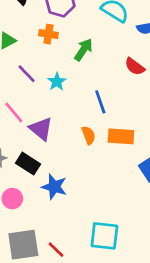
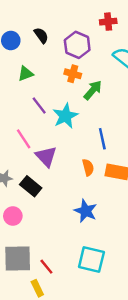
orange cross: (48, 34) -> (73, 74), moved
cyan star: (57, 82) -> (65, 116), size x1.5
blue star: (54, 187) -> (86, 211), moved

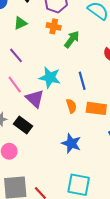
green triangle: (26, 74) -> (20, 23), moved
purple line: (39, 105) -> (16, 55), moved
cyan star: (65, 116) -> (50, 77), moved, turned -30

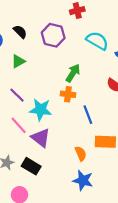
orange cross: (54, 26) -> (68, 94), moved
cyan star: (50, 77) -> (41, 110), moved
orange semicircle: (71, 106) -> (81, 154), moved

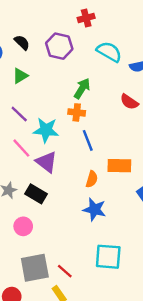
blue line: (88, 115) -> (88, 140), moved
orange semicircle: (81, 154) -> (92, 179), turned 40

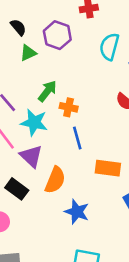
cyan semicircle: (109, 52) -> (109, 47), turned -110
green triangle: (20, 76) -> (28, 53), moved
green arrow: (82, 88) -> (47, 91), moved
orange semicircle: (92, 179) -> (55, 180), moved, size x1.5

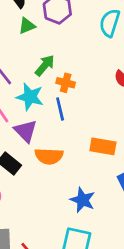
blue line: (77, 138) -> (60, 109), moved
orange semicircle: (55, 180) -> (49, 156), turned 68
blue star: (77, 212) -> (83, 200), moved

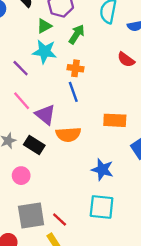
green triangle: (27, 26) -> (44, 26), moved
green arrow: (45, 65) -> (77, 34), moved
cyan star: (30, 97) -> (45, 52), moved

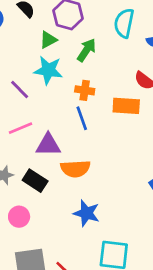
pink line: (22, 101) -> (20, 128), turned -72
purple triangle: (45, 115) -> (48, 145), turned -40
orange rectangle: (115, 120) -> (126, 106), moved
blue star: (102, 170) -> (86, 213), moved

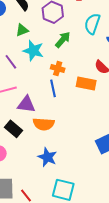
green triangle: (48, 40) -> (22, 30), moved

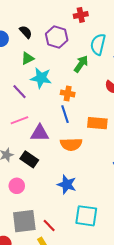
green arrow: (63, 40) -> (81, 64), moved
orange rectangle: (86, 84) -> (97, 123), moved
orange semicircle: (44, 124) -> (71, 144), moved

